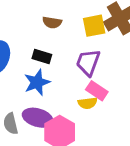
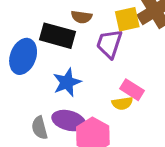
black rectangle: (42, 57) -> (57, 36), moved, size x1.6
purple trapezoid: (88, 62) -> (109, 44), moved

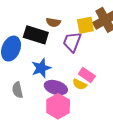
yellow semicircle: (122, 103) -> (80, 84), turned 32
purple ellipse: (69, 121) -> (56, 88), moved
gray semicircle: (40, 128) -> (18, 90), moved

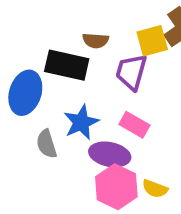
pink rectangle: (87, 75) -> (134, 125), moved
yellow semicircle: (80, 84) -> (155, 189), moved
gray semicircle: (18, 90) -> (47, 144), moved

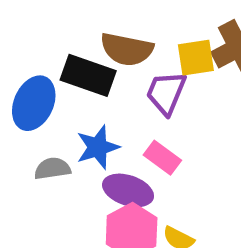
brown semicircle: (95, 41) -> (127, 49), size x1.6
gray semicircle: (47, 144) -> (52, 169), turned 92

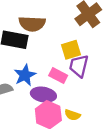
yellow square: (196, 58) -> (71, 50), moved
purple trapezoid: (166, 93) -> (79, 66), moved

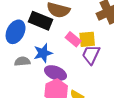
pink rectangle: (58, 75) -> (73, 39), moved

